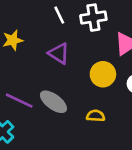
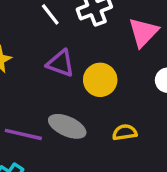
yellow circle: (103, 74) -> (100, 80), moved

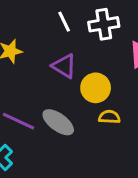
yellow semicircle: (125, 132) -> (109, 117), moved

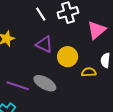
yellow semicircle: (109, 117) -> (89, 72), moved

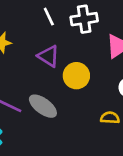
yellow semicircle: (89, 72) -> (110, 118), moved

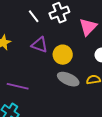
gray ellipse: (43, 106) -> (68, 79), moved

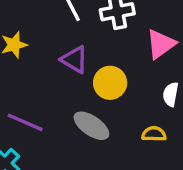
gray ellipse: (68, 79) -> (91, 126), moved

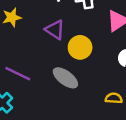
yellow semicircle: (154, 134) -> (114, 98), moved

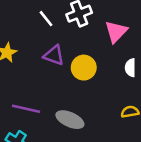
gray ellipse: (65, 78) -> (70, 120), moved

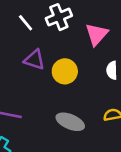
gray ellipse: (70, 120) -> (70, 122), moved

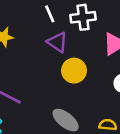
purple triangle: (34, 60) -> (57, 42), moved

